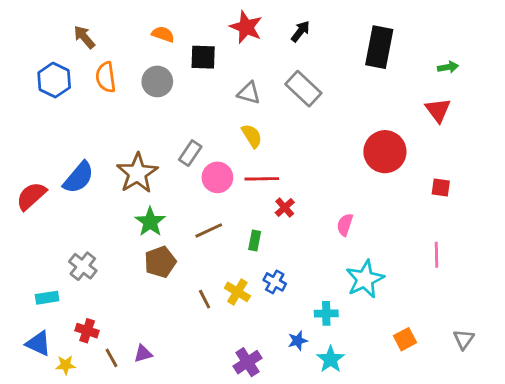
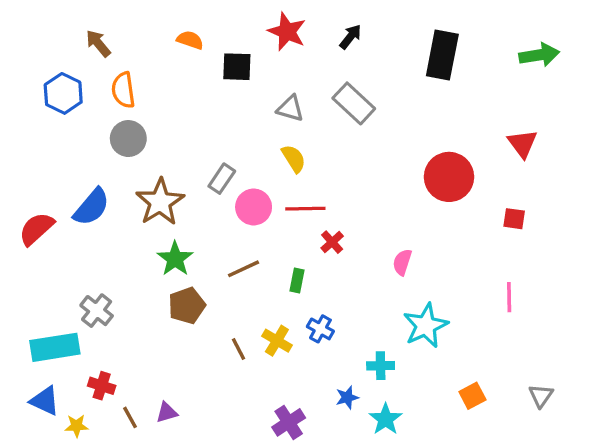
green arrow: (448, 67) -> (539, 55), moved, size x1.6
gray circle: (157, 81) -> (128, 139), moved
red triangle: (438, 110) -> (522, 144), moved
cyan rectangle: (47, 298) -> (55, 347), size x1.8

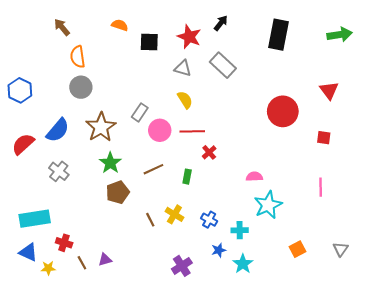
red star: (287, 32) -> (189, 37), moved
blue hexagon: (63, 93) -> (20, 90), moved
pink semicircle: (402, 262) -> (254, 177), moved, turned 70
gray cross: (97, 311) -> (59, 171), moved
blue cross: (320, 329) -> (209, 220), moved

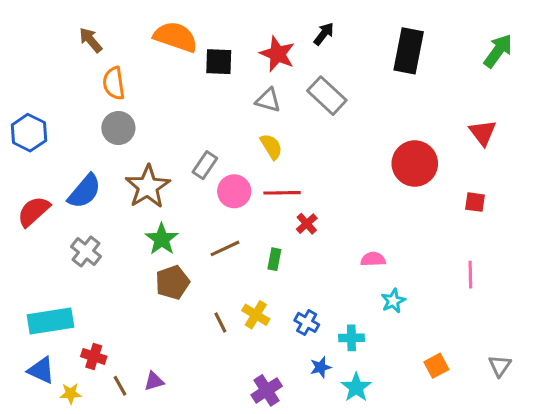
orange semicircle: (120, 25) -> (176, 37), size x1.8
green arrow: (340, 35) -> (498, 51), turned -45
cyan star: (268, 205) -> (393, 301), size x0.6

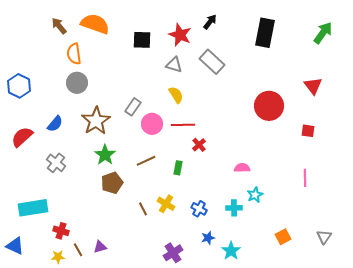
orange semicircle: (176, 37) -> (95, 24), moved
blue semicircle: (84, 191) -> (55, 124), size x0.7
cyan cross: (351, 338) -> (234, 208), moved
blue triangle: (41, 370) -> (15, 246), moved
yellow star: (71, 393) -> (58, 257), moved

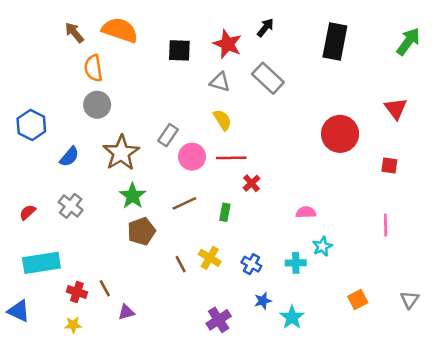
blue hexagon: (19, 86) -> (31, 125), moved
red semicircle: (22, 137) -> (28, 212), moved, size x0.6
brown line: (78, 250) -> (105, 288), moved

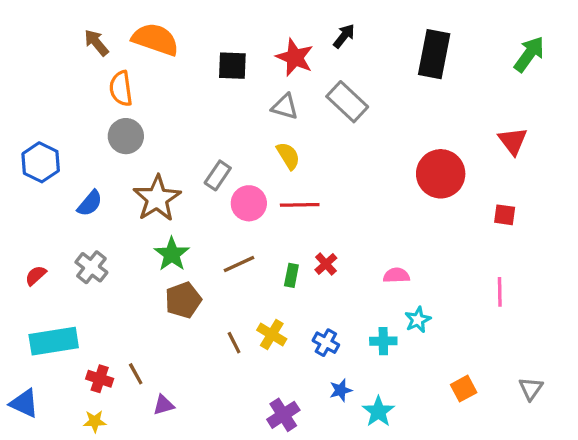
red cross: (251, 183) -> (326, 264), moved

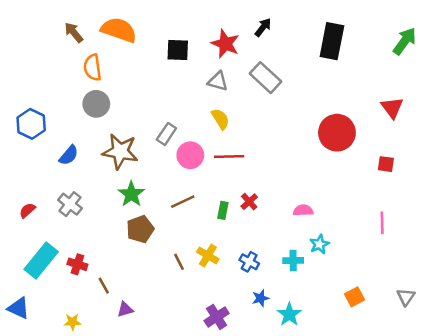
brown star: (157, 198) -> (120, 151), turned -30
cyan rectangle: (54, 341) -> (41, 261), turned -42
red cross: (100, 379) -> (77, 264), moved

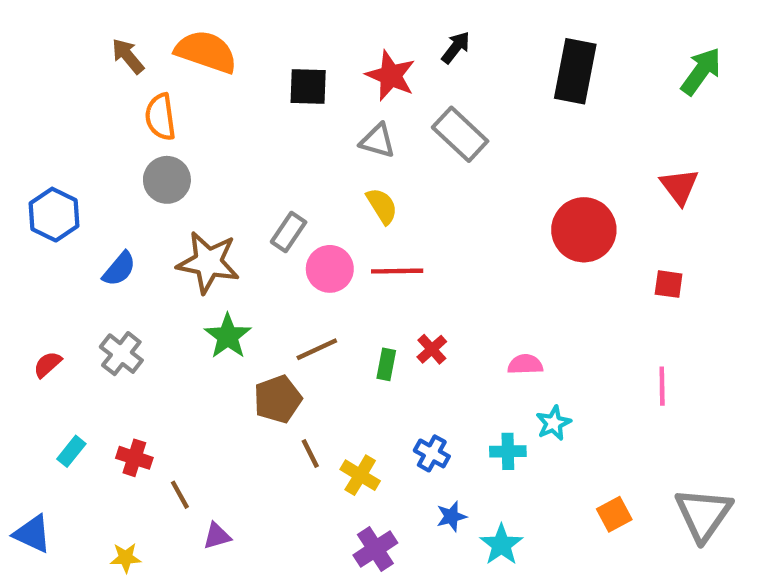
brown pentagon: (140, 229) -> (278, 399), moved
yellow cross: (208, 256) -> (360, 475), moved
cyan rectangle: (41, 261) -> (71, 451), size x0.5
gray triangle: (406, 297) -> (703, 514), size x1.8

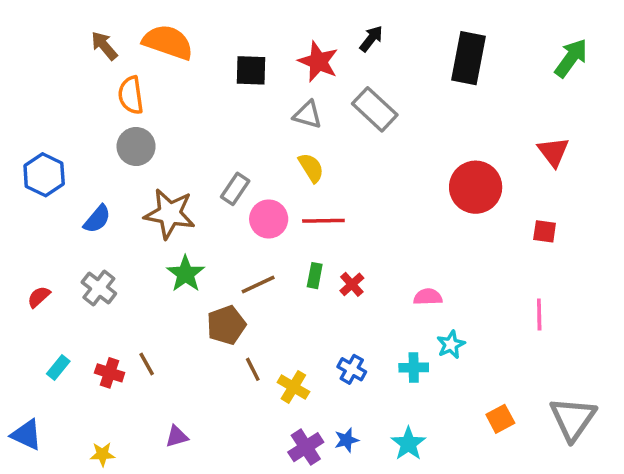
green rectangle: (386, 364) -> (315, 276), moved
brown line: (180, 495) -> (147, 364), moved
blue star: (451, 516) -> (346, 440), moved

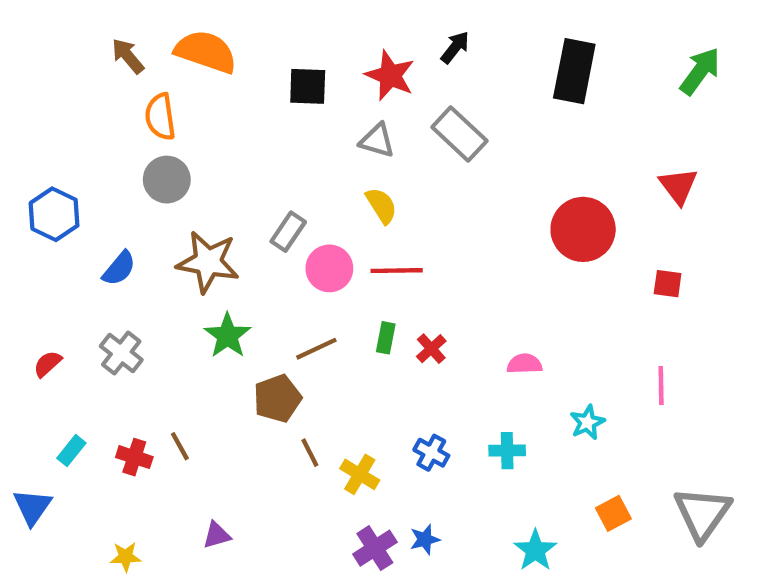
cyan star: (451, 345) -> (587, 422), moved
blue triangle: (26, 435) -> (32, 507), moved, turned 40
cyan star: (408, 444) -> (535, 550), moved

